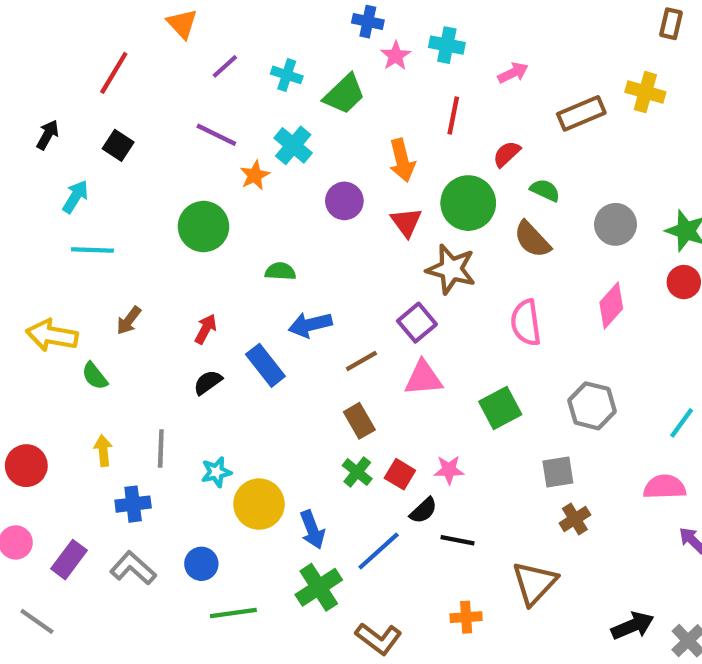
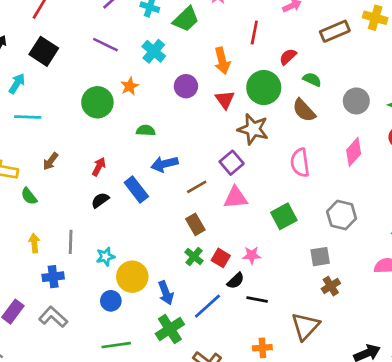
black square: (118, 145) -> (44, 51), size x1.5
orange star: (255, 175) -> (130, 86), moved
blue circle: (201, 564) -> (111, 301), moved

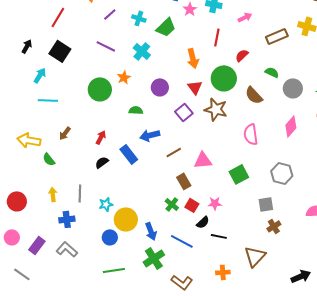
green semicircle: (312, 79) -> (272, 72), moved
purple circle: (186, 86) -> (160, 87), moved
purple square: (232, 163) -> (184, 112), moved
brown rectangle: (195, 224) -> (184, 181), moved
blue line: (207, 306) -> (182, 241), turned 70

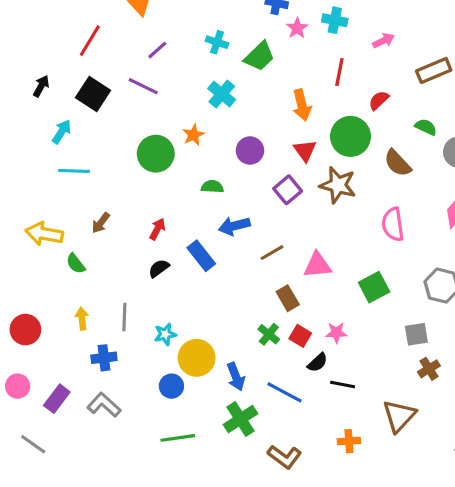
purple line: (110, 14) -> (157, 50), moved
purple line: (106, 46) -> (143, 86), moved

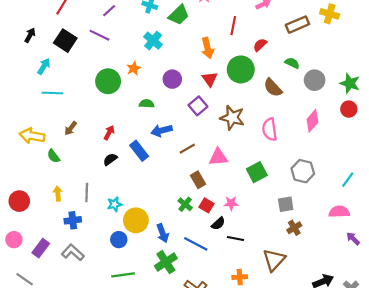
brown star: (338, 185) -> (232, 118), moved

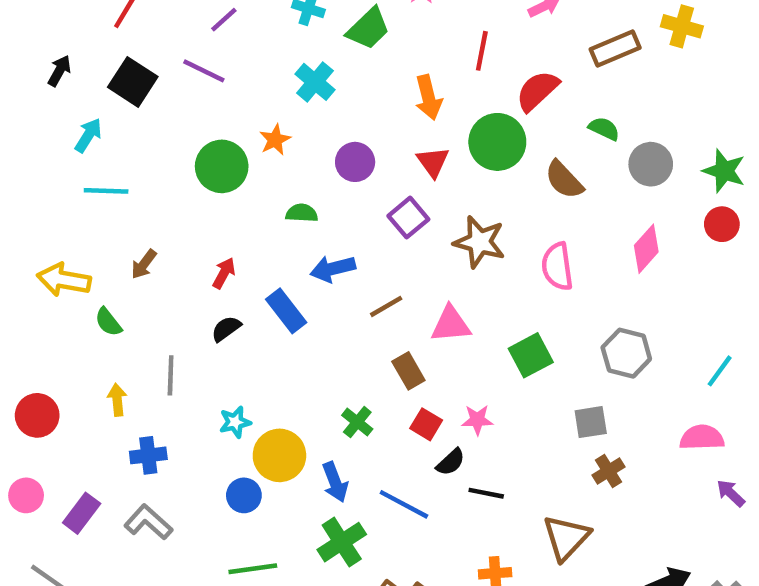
red semicircle: (260, 45) -> (537, 91), size x1.5
gray line: (87, 193) -> (171, 375), moved
green cross: (185, 204) -> (357, 422), moved

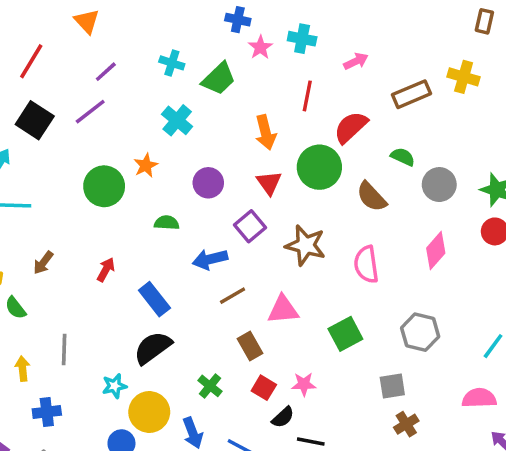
purple line: (204, 71) -> (90, 112), turned -64
blue arrow: (333, 269) -> (210, 259), moved
black semicircle: (226, 329) -> (153, 348), moved, size x1.6

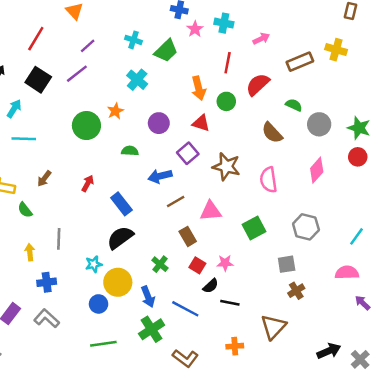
green circle: (319, 167) -> (226, 101), moved, size x0.6
red triangle: (269, 183) -> (201, 123), turned -36

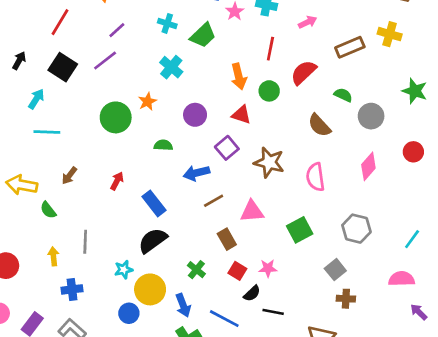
green star: (359, 128) -> (415, 91), moved
gray square: (287, 264) -> (335, 270), turned -30
brown cross: (296, 291) -> (346, 299), turned 35

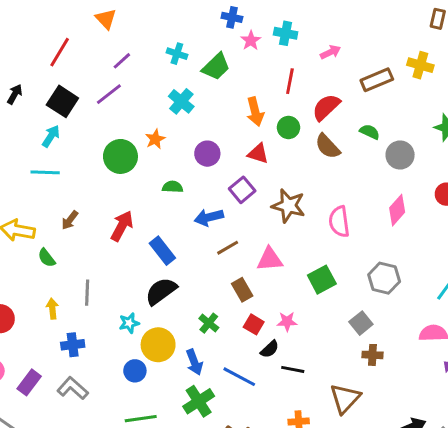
cyan arrow: (36, 99) -> (51, 136), moved
brown semicircle: (319, 125) -> (328, 146), moved
red arrow: (117, 181) -> (122, 226), size x1.5

